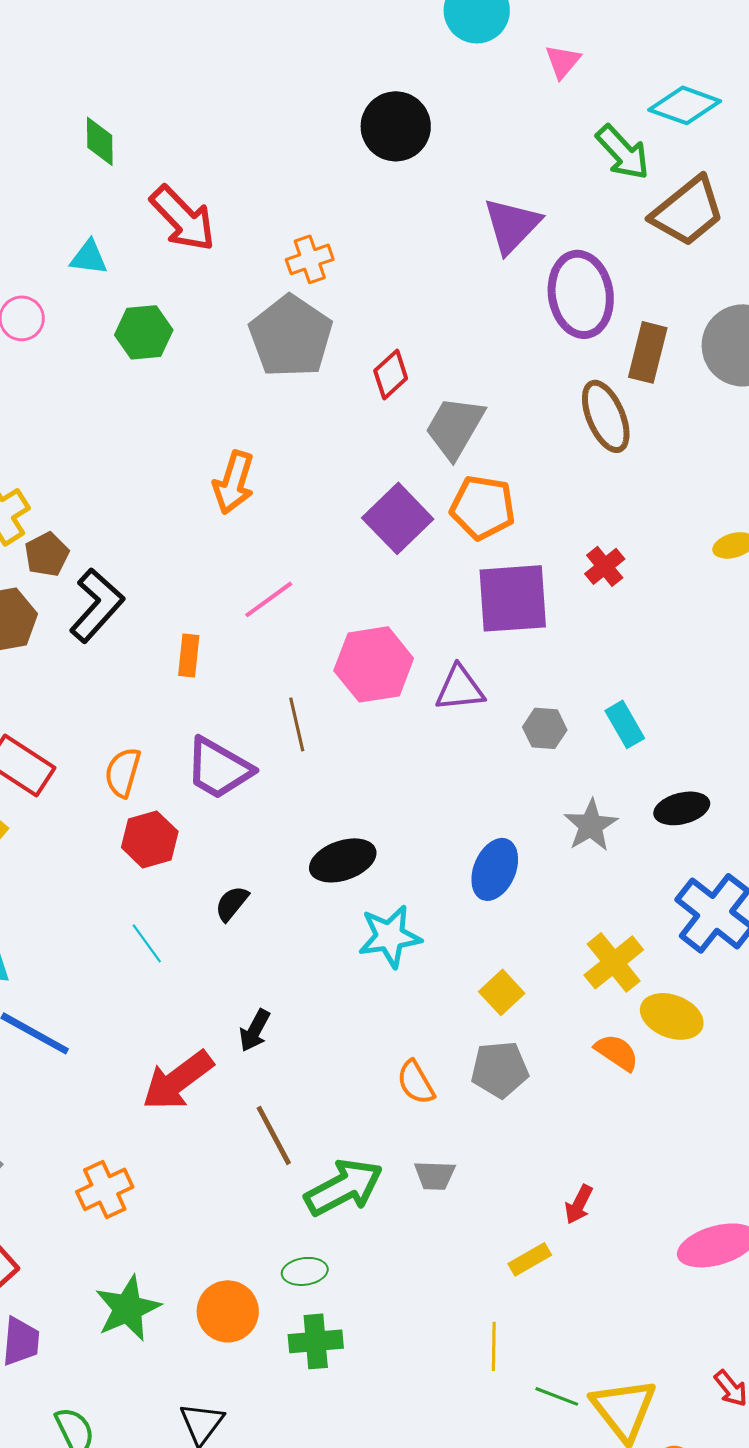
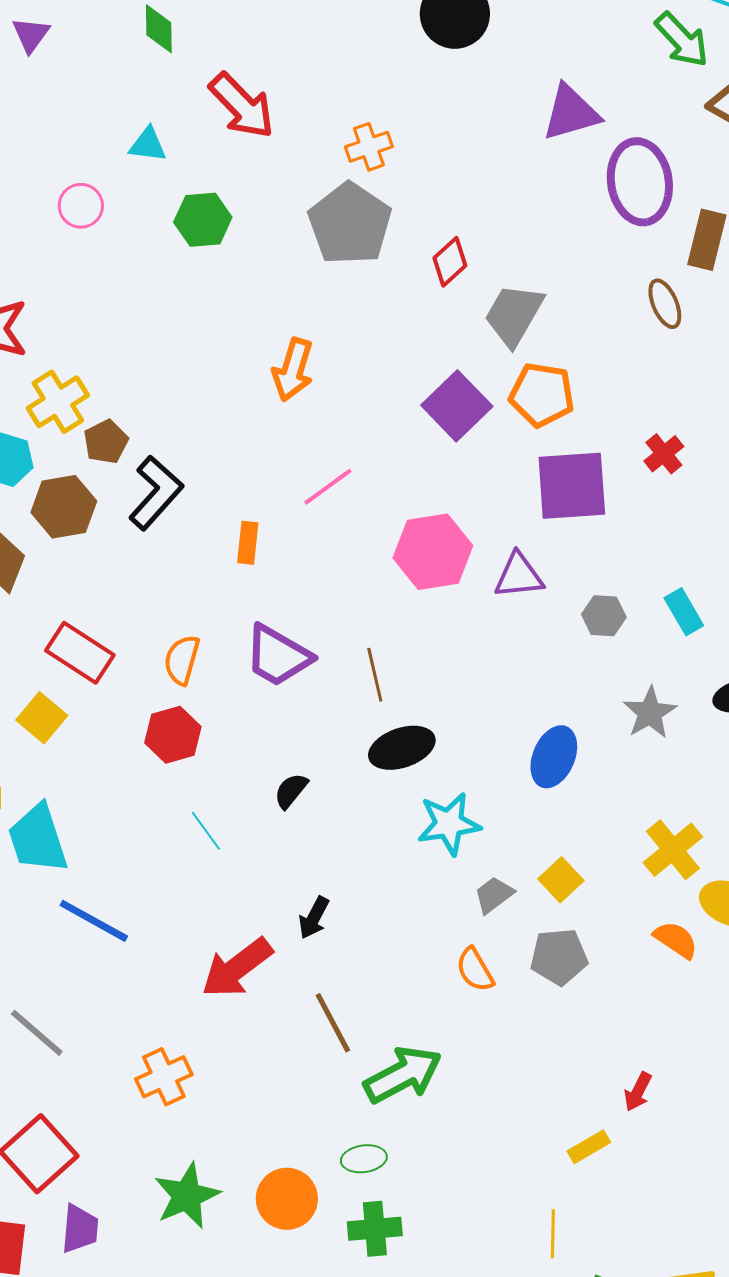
purple triangle: (512, 225) -> (571, 113), turned 30
brown ellipse: (606, 416) -> (665, 304), size x0.7
brown line: (297, 724) -> (375, 675), moved
red hexagon: (150, 839) -> (173, 735), moved
gray trapezoid: (435, 1175) -> (494, 895), moved, turned 141

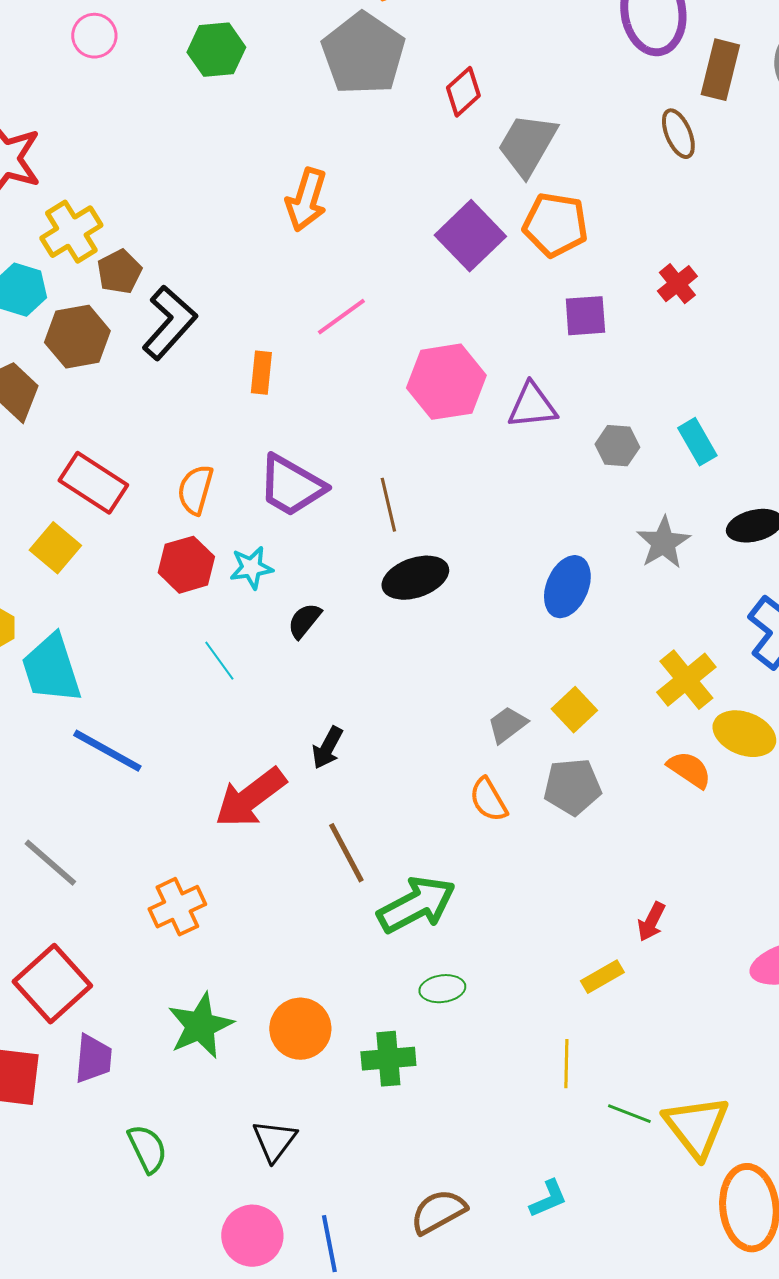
purple square: (572, 486) -> (585, 316), size x0.6
cyan star: (449, 824) -> (251, 568), moved, size x0.7
green ellipse: (364, 1159) -> (442, 989), moved

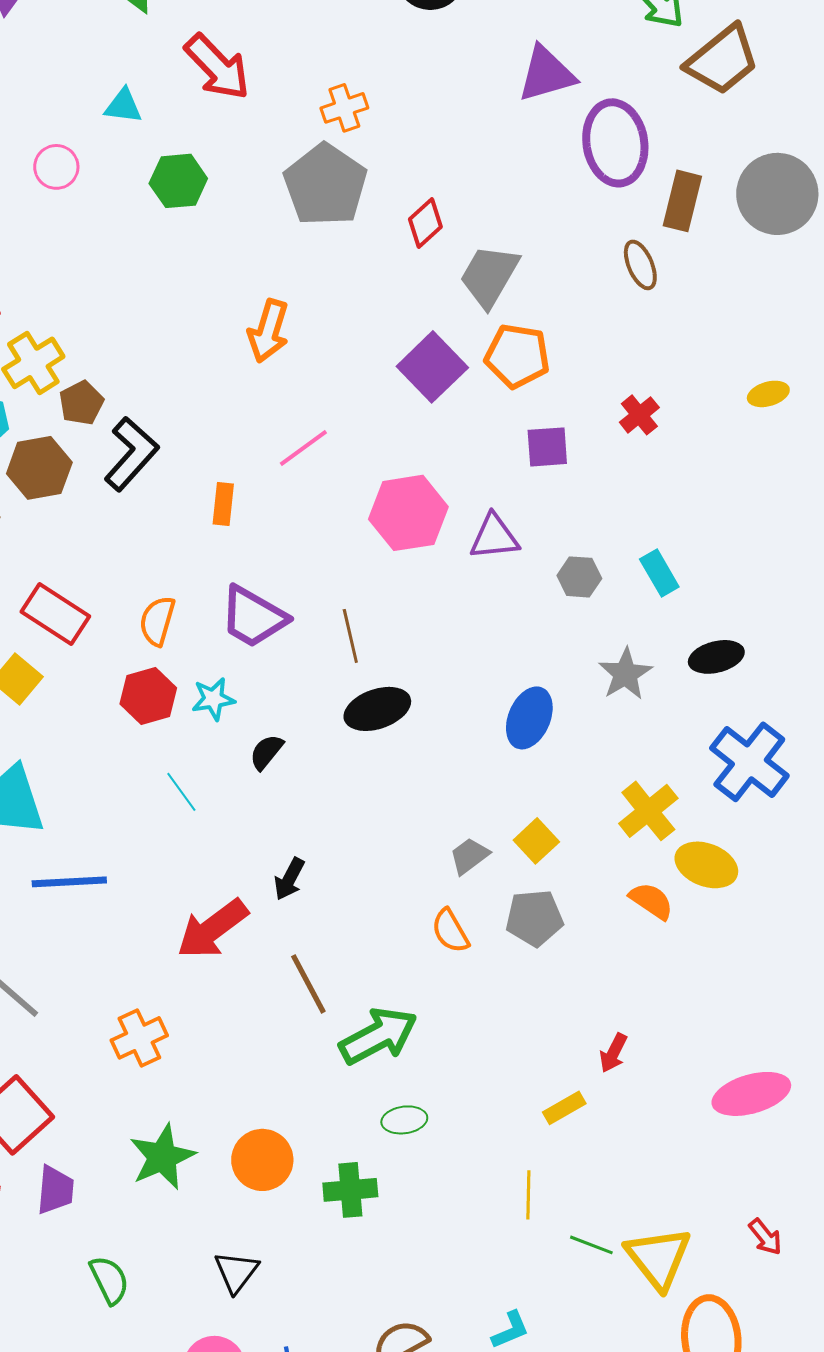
blue line: (107, 751) -> (69, 882), turned -32

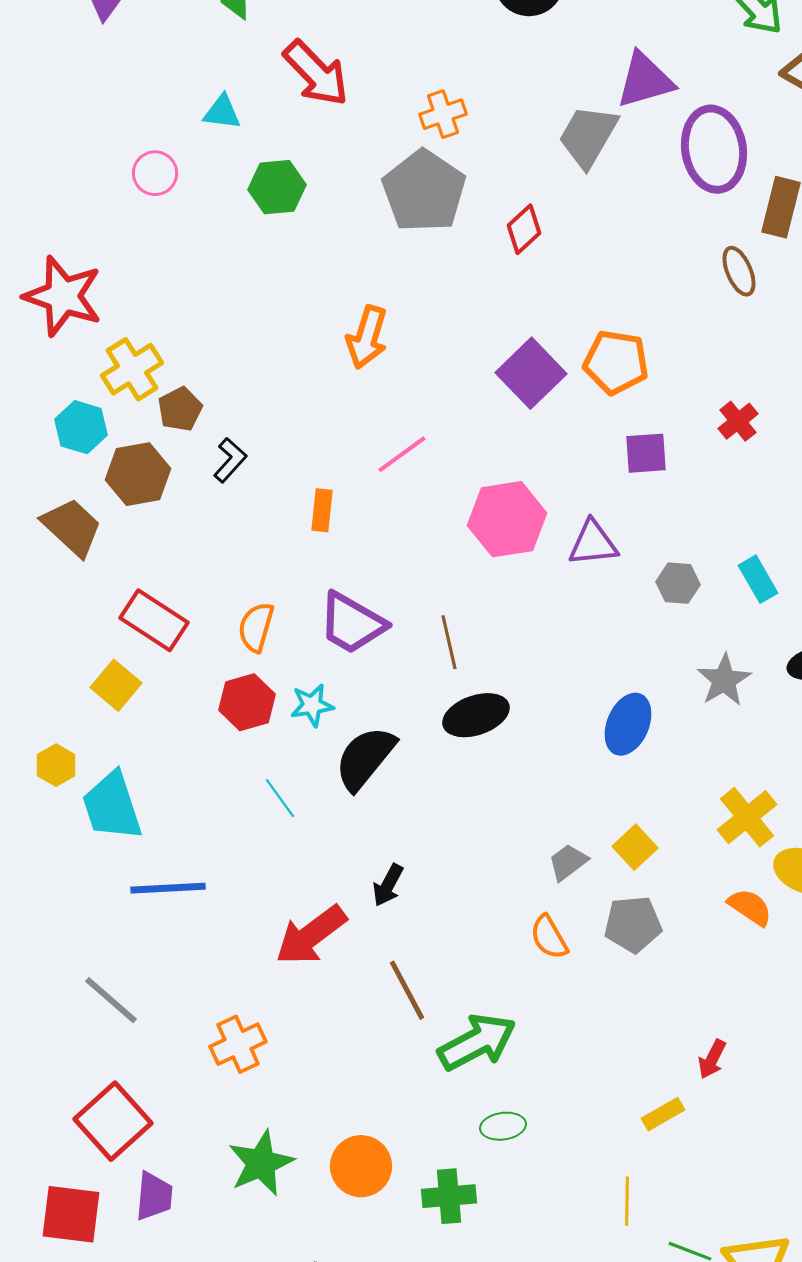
gray trapezoid: (489, 276) -> (588, 136), moved
black L-shape: (131, 454) -> (230, 460), size x0.6
black semicircle: (266, 752) -> (365, 758), size x1.8

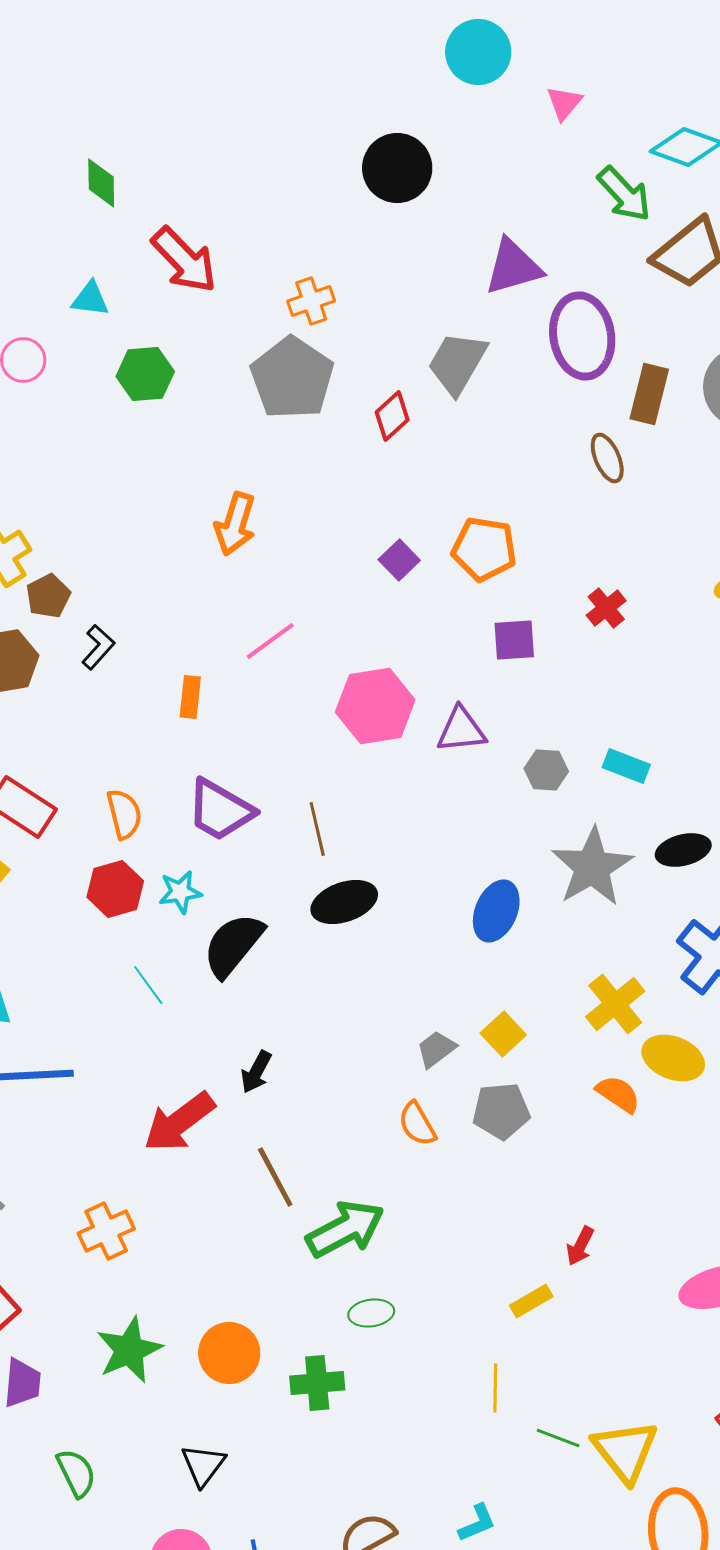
gray trapezoid: (588, 136) -> (457, 363), moved
purple square: (531, 373) -> (399, 560), size x0.6
cyan rectangle: (758, 579) -> (626, 766), turned -39
orange semicircle: (256, 627) -> (124, 814), turned 150
gray star: (724, 680) -> (592, 867), size x1.5

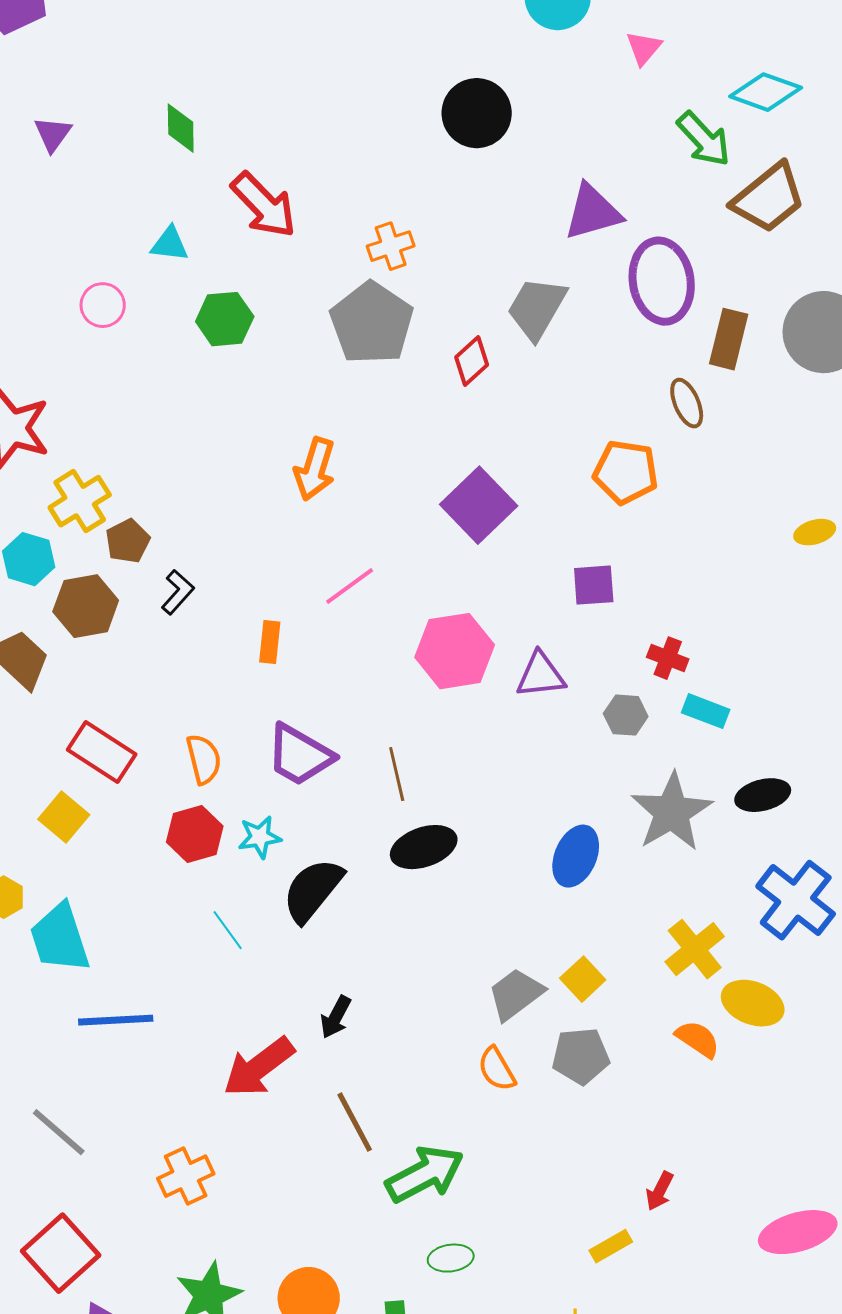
orange pentagon: (484, 549) -> (626, 472), moved
purple square: (399, 560) -> (479, 505), size x1.8
red cross: (606, 608) -> (668, 658), moved, turned -30
gray trapezoid: (436, 1049) -> (516, 994), size x1.4

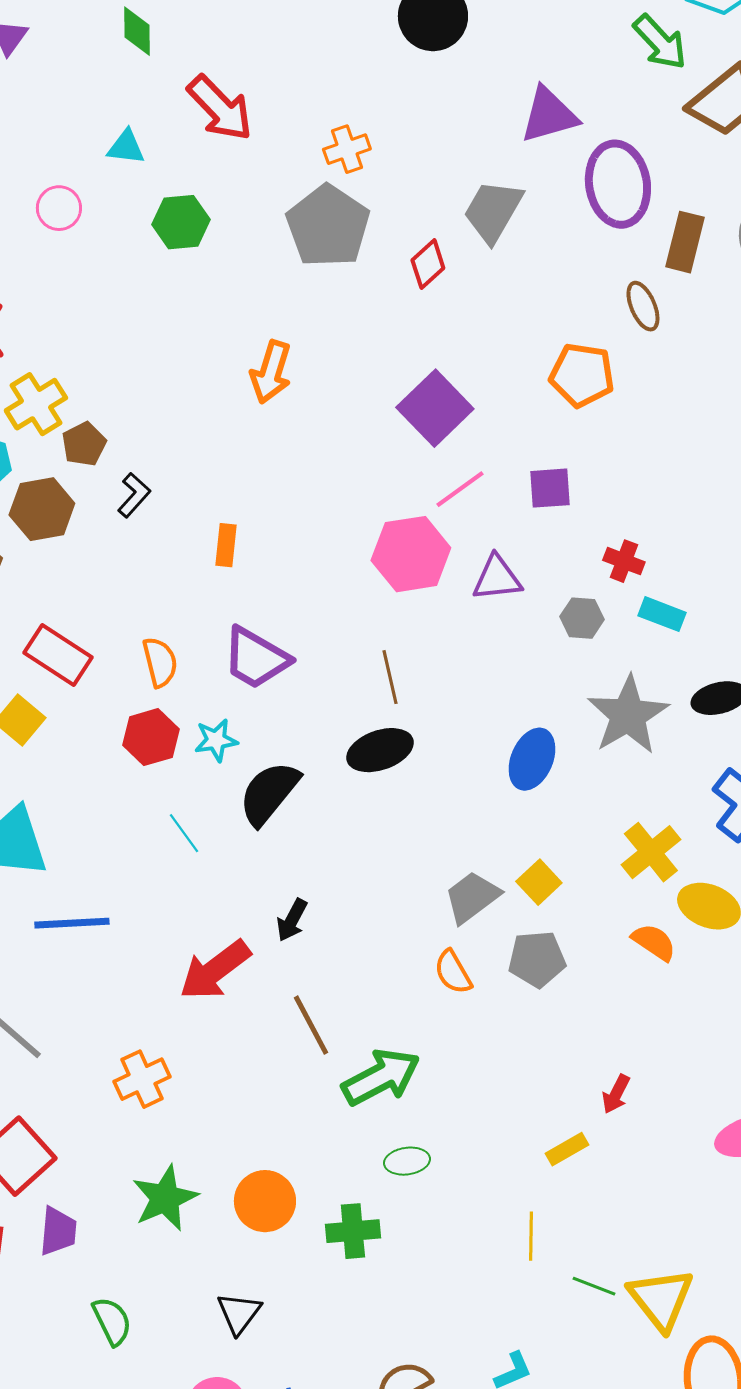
pink line: (350, 586) -> (460, 489), moved
brown line: (397, 774) -> (390, 677), moved

